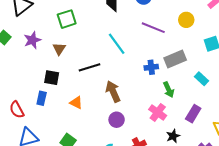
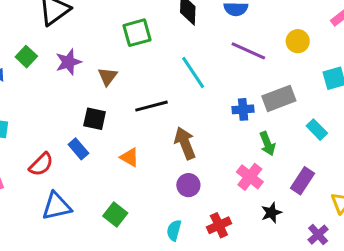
green square: (67, 19) -> (137, 33), moved
blue rectangle: (42, 98) -> (78, 149), turned -56
red semicircle: (17, 110) -> (41, 164), turned -108

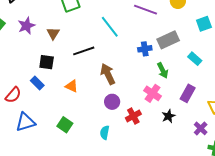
red cross: (219, 225) -> (133, 116), moved

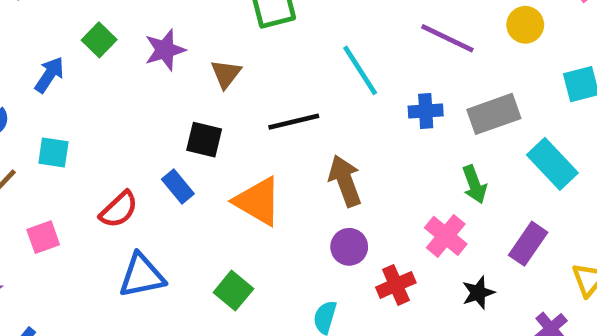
blue cross: (145, 49) -> (426, 111), moved
cyan rectangle: (195, 59) -> (552, 164), size x1.5
orange triangle: (72, 86) -> (258, 201), size x1.6

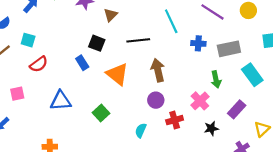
red semicircle: (119, 210) -> (39, 64), moved
pink square: (43, 237) -> (17, 94), moved

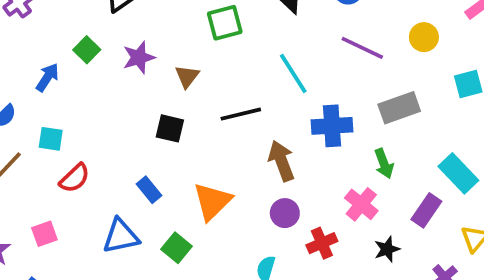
blue cross: (198, 43) -> (332, 126), moved, size x1.5
blue rectangle: (82, 63) -> (149, 190), moved
orange triangle: (117, 74) -> (212, 201), moved, turned 45
cyan rectangle: (252, 75) -> (458, 173), moved
green square: (101, 113) -> (177, 248), moved

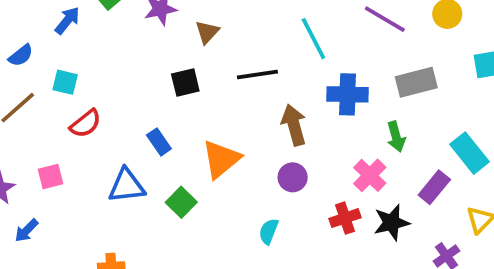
black square: (170, 128) -> (185, 83), turned -32
red cross: (322, 243) -> (345, 218), moved
black star: (387, 249) -> (391, 223), size x1.4

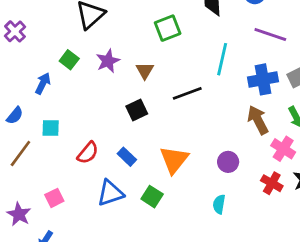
cyan line: (313, 39) -> (222, 59), turned 52
blue cross: (348, 94) -> (263, 79), moved
red semicircle: (86, 124) -> (88, 153), moved
brown arrow: (294, 125) -> (258, 120), moved
red cross: (345, 218) -> (272, 183), turned -30

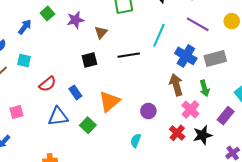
blue cross: (263, 79) -> (186, 56), turned 30

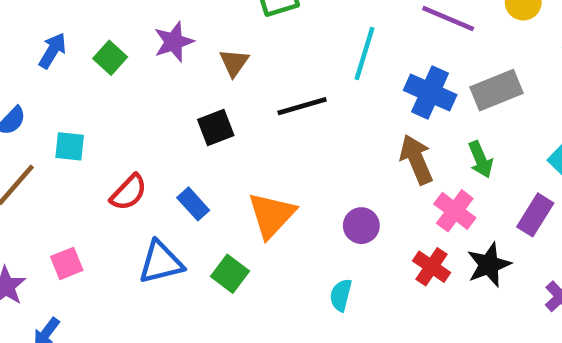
green square: (47, 13) -> (110, 58), moved
blue arrow: (25, 27) -> (52, 51), moved

